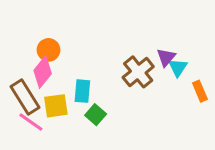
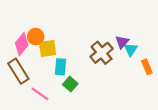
pink diamond: (43, 72) -> (22, 44), moved
yellow square: (56, 106) -> (48, 48), moved
pink line: (31, 122) -> (40, 94), moved

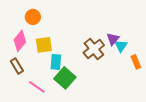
orange circle: (36, 37) -> (33, 17), moved
brown rectangle: (18, 71) -> (17, 66), size x0.7
green square: (70, 84) -> (65, 78), size x1.5

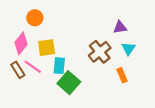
purple triangle: (113, 39) -> (120, 27), moved, turned 40
orange rectangle: (136, 62) -> (122, 75), moved
pink line: (37, 87) -> (33, 67), moved

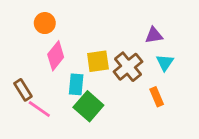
pink diamond: (21, 43) -> (56, 56), moved
yellow square: (47, 48) -> (98, 61), moved
pink line: (33, 67) -> (39, 109), moved

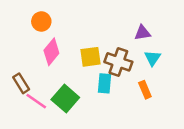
brown cross: (128, 67) -> (118, 62), turned -32
cyan rectangle: (76, 84) -> (104, 83), moved
green square: (88, 106) -> (65, 99), moved

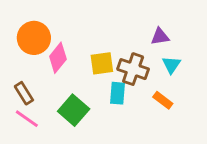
orange circle: (41, 21) -> (34, 38), moved, size x1.5
orange rectangle: (145, 90) -> (163, 100), turned -30
pink line: (36, 101) -> (27, 119), moved

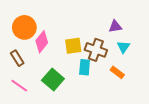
brown rectangle: (24, 93) -> (17, 58), moved

